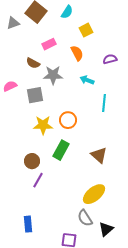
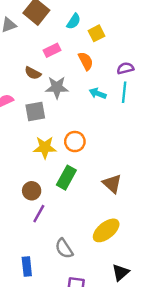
cyan semicircle: (67, 12) -> (74, 21), moved
cyan line: (104, 103) -> (124, 92), moved
gray semicircle: (85, 218) -> (64, 248), moved

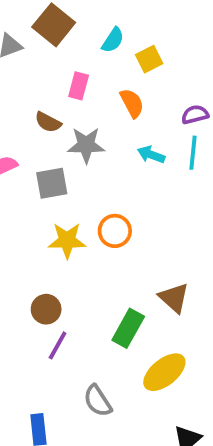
pink rectangle: (52, 50) -> (79, 86), turned -49
green rectangle: (66, 178) -> (128, 328), moved

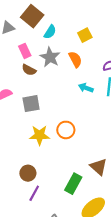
cyan semicircle: (113, 40) -> (50, 32), moved
pink rectangle: (79, 86) -> (25, 51), moved, turned -40
gray star: (86, 145) -> (50, 57), moved, turned 30

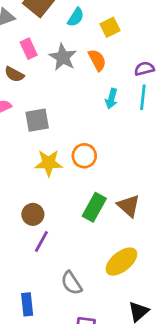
cyan semicircle: (50, 32) -> (76, 17), moved
brown semicircle: (29, 70) -> (14, 74), moved
cyan arrow: (86, 88) -> (111, 99), turned -96
green rectangle: (73, 184) -> (94, 207), moved

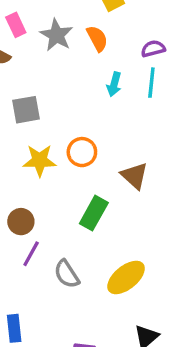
brown triangle: (129, 206) -> (134, 176), moved
gray semicircle: (71, 283) -> (67, 274), moved

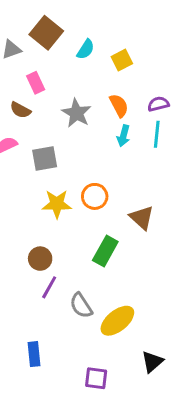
gray star: (57, 35) -> (76, 113), moved
orange semicircle: (97, 38) -> (119, 105), moved
yellow ellipse: (126, 277) -> (117, 321), moved

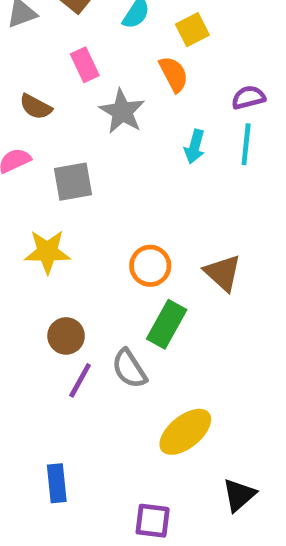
pink rectangle: (36, 83) -> (85, 65), moved
orange semicircle: (119, 105) -> (174, 74), moved
orange circle: (95, 196) -> (150, 266), moved
yellow star: (57, 204) -> (47, 252), moved
gray semicircle: (81, 306) -> (129, 369), moved

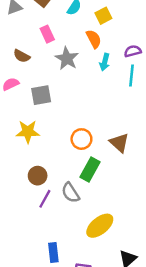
cyan arrow: (195, 147) -> (105, 62), moved
blue rectangle: (57, 483) -> (53, 253), moved

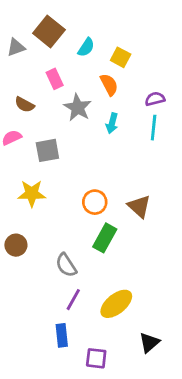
yellow square: (103, 16) -> (121, 57), turned -35
cyan arrow: (105, 62) -> (112, 123), moved
brown circle: (38, 176) -> (16, 245), moved
gray semicircle: (70, 193) -> (66, 265), moved
purple line: (45, 199) -> (73, 300), moved

